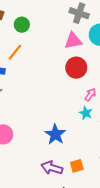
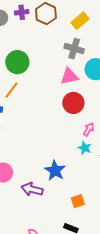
green circle: (22, 25) -> (17, 62), size x1.5
purple arrow: (52, 168) -> (32, 189), moved

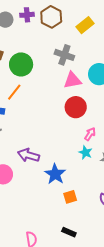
gray cross: (74, 49) -> (64, 55), moved
purple arrow: (32, 189) -> (28, 155), moved
orange square: (78, 201) -> (70, 197), moved

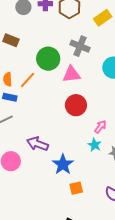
green circle: (21, 64) -> (48, 59), moved
pink triangle: (73, 80) -> (71, 74), moved
red circle: (76, 107) -> (76, 105), moved

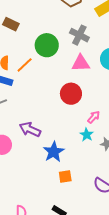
pink triangle: (71, 74) -> (81, 63), moved

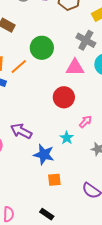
gray cross: (79, 35) -> (86, 40), moved
cyan star: (87, 135) -> (67, 138), moved
blue star: (54, 152) -> (44, 155), turned -30

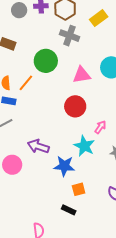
gray cross: (86, 40) -> (69, 36), moved
cyan star: (67, 138) -> (84, 146), size x1.5
black rectangle: (47, 214) -> (69, 210), moved

